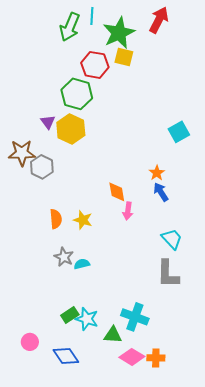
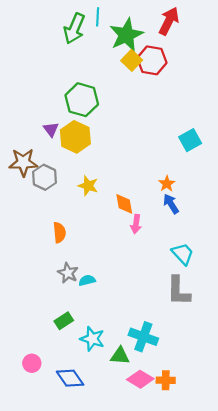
yellow square: (124, 57) -> (132, 60), turned 30
red hexagon: (95, 65) -> (152, 60), moved
yellow star: (83, 220) -> (88, 186), moved
green rectangle: (70, 315) -> (64, 321), moved

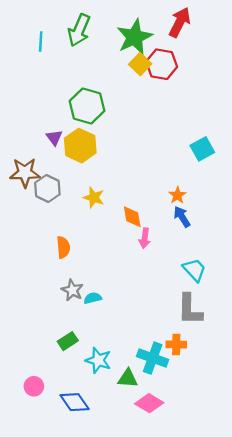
cyan line: (98, 17) -> (41, 42), moved
orange cross: (166, 380) -> (176, 344), moved

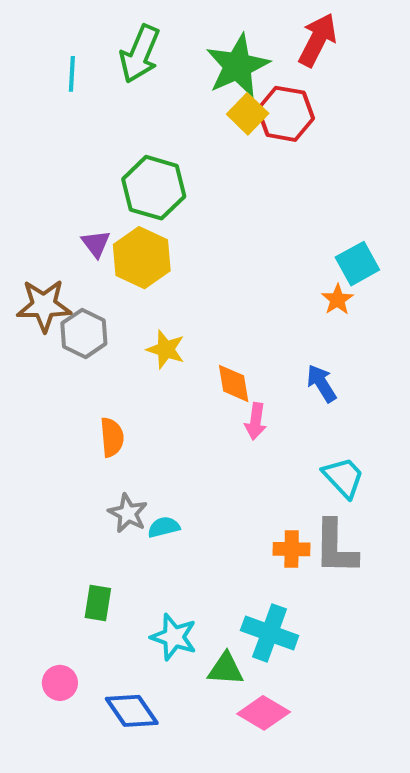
orange star: (177, 195) -> (337, 300), moved
green rectangle: (68, 341) -> (98, 603), moved, turned -48
orange cross: (176, 344) -> (292, 549), moved

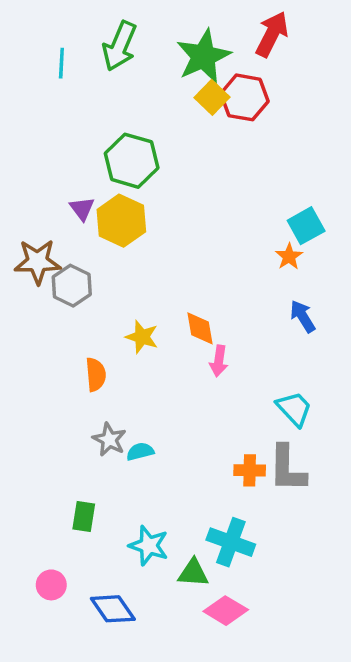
yellow star: (166, 349) -> (142, 337), moved
blue arrow: (321, 383) -> (303, 316), moved

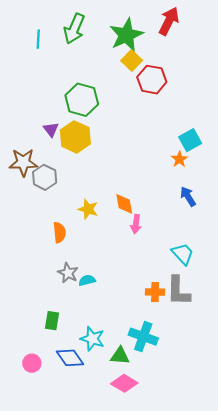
red hexagon: (245, 97) -> (152, 80), moved
blue diamond: (113, 609) -> (70, 358), moved
pink diamond: (226, 611) -> (124, 383), moved

